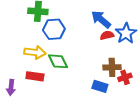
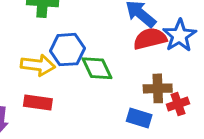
blue hexagon: (54, 29) -> (67, 50), moved
red semicircle: (107, 35) -> (150, 39), size x1.5
green diamond: (58, 61) -> (97, 68), moved

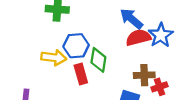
green diamond: (97, 68) -> (98, 60), turned 35
red rectangle: (38, 102) -> (81, 74), moved, turned 66

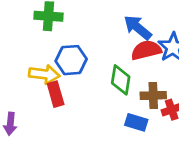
green diamond: (98, 60) -> (121, 80), moved
red rectangle: (81, 74) -> (56, 94), moved

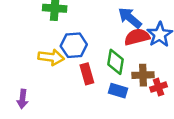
red rectangle: (56, 94) -> (87, 74), moved
blue rectangle: (136, 122) -> (118, 91), moved

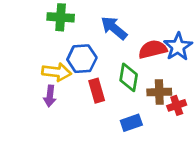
blue arrow: (130, 18) -> (114, 28), moved
blue rectangle: (118, 91) -> (131, 123), moved, turned -36
purple arrow: (22, 99) -> (50, 96), moved

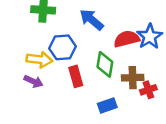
purple arrow: (50, 96) -> (33, 81), turned -72

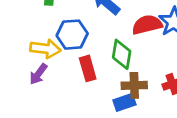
brown cross: (133, 78) -> (134, 85), moved
purple arrow: (33, 81) -> (38, 74), turned 102

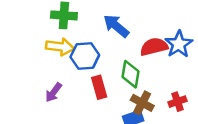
yellow arrow: (45, 49) -> (60, 47), moved
brown cross: (134, 85) -> (142, 103), turned 30

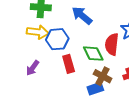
red semicircle: (154, 47) -> (112, 44), moved, turned -70
green diamond: (130, 74) -> (93, 54), turned -35

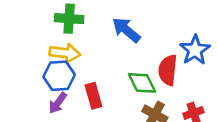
blue hexagon: (57, 39) -> (59, 76), moved
red rectangle: (69, 64) -> (93, 96), moved

